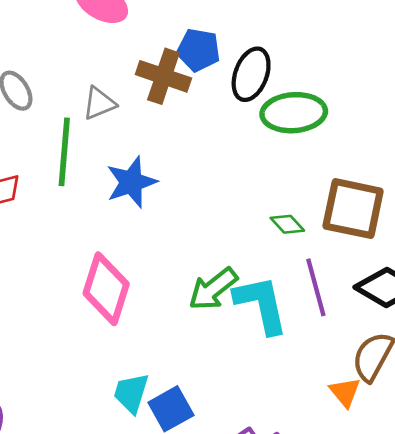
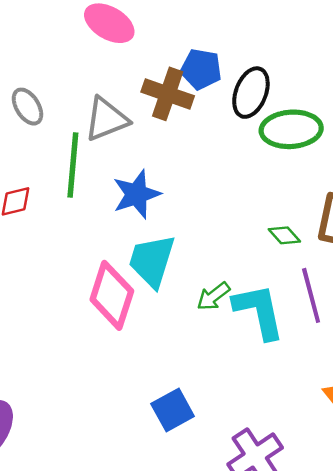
gray triangle: (99, 103) -> (106, 119), size x1.4
green arrow: (213, 289) -> (213, 296), size x0.7
cyan trapezoid: (131, 393) -> (152, 261), moved, size x1.4

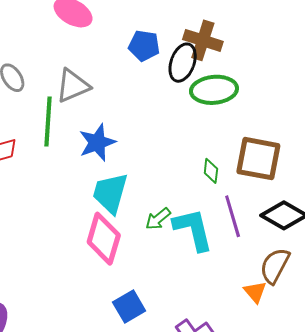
brown cross: (168, 94) -> (203, 40), moved
green diamond: (284, 235) -> (211, 171), turned 50
pink diamond: (112, 295) -> (104, 239), moved

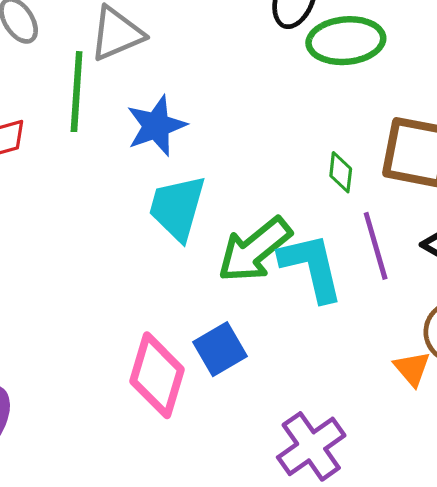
green arrow: (158, 219) -> (255, 250), size x1.8
pink diamond: (104, 239) -> (157, 375), moved
blue square: (129, 306) -> (220, 349), moved

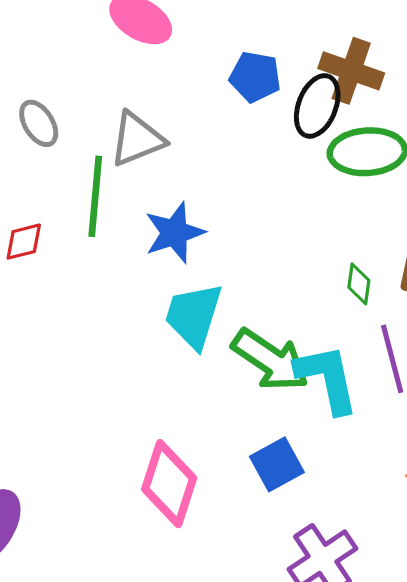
green arrow: (255, 250) -> (270, 360), turned -108
blue square: (220, 349) -> (277, 464), moved

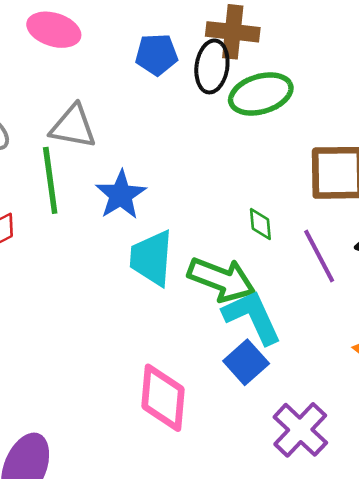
gray triangle: (137, 139) -> (73, 127), turned 45
green diamond: (359, 284) -> (260, 224), moved
cyan L-shape: (327, 379) -> (252, 317), moved

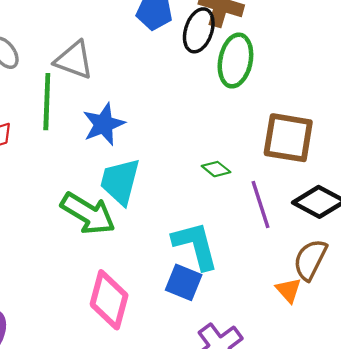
green ellipse: (261, 94) -> (235, 61), turned -72
green diamond: (260, 224) -> (216, 169), turned -56
green arrow: (221, 279) -> (88, 214), moved
blue square: (246, 362) -> (184, 282), turned -36

